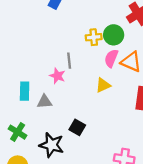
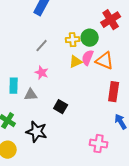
gray line: (69, 61) -> (42, 46), moved, turned 48
yellow triangle: (103, 85) -> (76, 62), moved
black square: (77, 127) -> (61, 107), moved

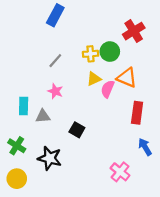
pink semicircle: (88, 58) -> (108, 89), moved
pink cross: (99, 144) -> (120, 172), turned 30

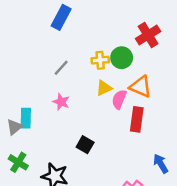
red rectangle: (137, 113) -> (137, 119), moved
gray triangle: (43, 116) -> (14, 127), moved, turned -35

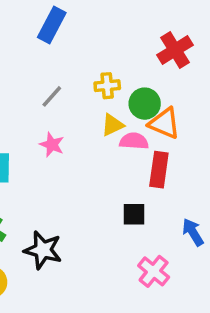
green circle: (122, 58) -> (145, 104), moved
pink semicircle: (119, 99) -> (134, 141), turned 72
black square: (85, 145) -> (134, 214), moved, turned -30

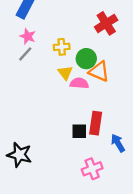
yellow triangle: (113, 125) -> (65, 73), turned -42
pink star: (52, 145) -> (28, 36), moved
red rectangle: (159, 170) -> (96, 123), moved
pink cross: (154, 271) -> (92, 169), turned 30

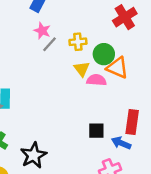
gray line: (25, 54) -> (50, 44), moved
red rectangle: (96, 123) -> (132, 122), moved
blue arrow: (118, 143) -> (121, 143), moved, turned -36
black star: (19, 155) -> (33, 155), turned 30

